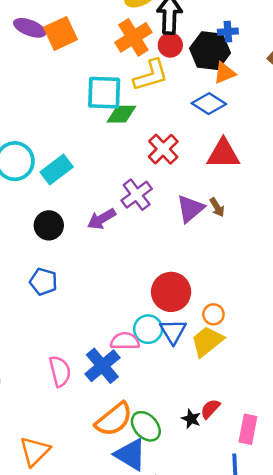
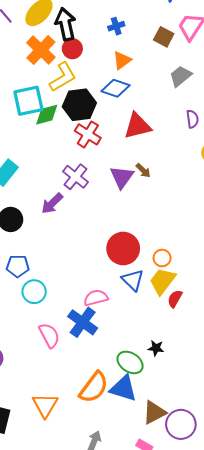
black hexagon: (210, 51) -> (79, 105), moved
cyan circle: (148, 329) -> (34, 292), moved
red semicircle: (210, 409) -> (175, 299), moved
orange semicircle: (114, 419) -> (94, 387), moved
black star: (191, 419) -> (156, 348), moved

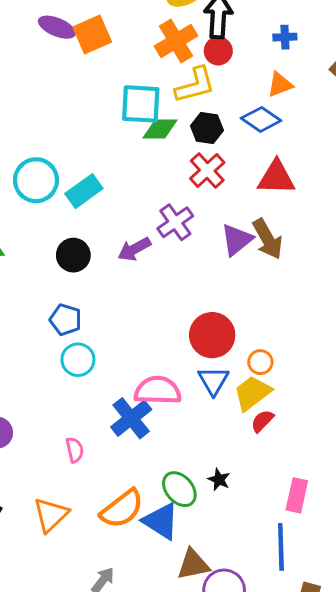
black hexagon: (79, 105) -> (207, 128), size x0.7
brown arrow: (143, 171) -> (268, 239), size x1.8
pink semicircle: (96, 298) -> (158, 390), size x1.4
pink semicircle: (49, 335) -> (75, 450), moved, size x0.7

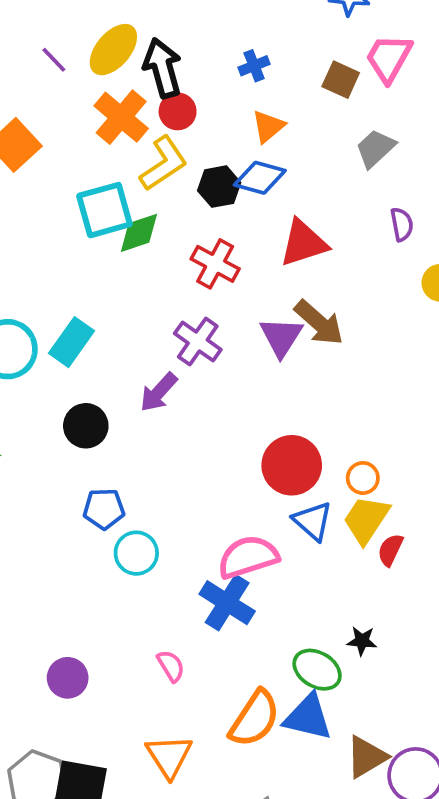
black hexagon: (207, 128) -> (219, 187), moved

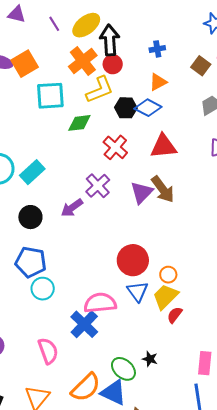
cyan square: (104, 210) -> (50, 96), moved
blue pentagon: (104, 509) -> (31, 262), size x1.4
pink semicircle: (171, 666) -> (48, 351), size x1.5

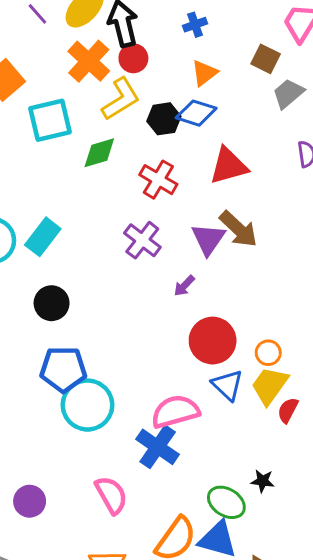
brown square: (201, 66) -> (266, 59), moved
purple arrow: (72, 208) -> (184, 286), moved, size x0.7
cyan circle: (43, 289) -> (87, 405), size x1.5

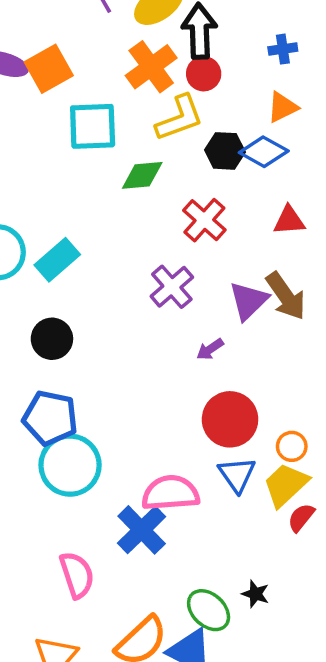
red triangle: (229, 166) -> (289, 220), size x0.7

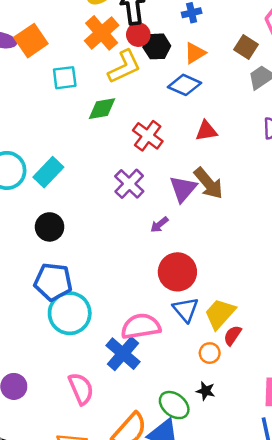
cyan square: (93, 126) -> (65, 78), size x0.7
black hexagon: (225, 151) -> (157, 46), moved
orange circle: (292, 446) -> (210, 353), moved

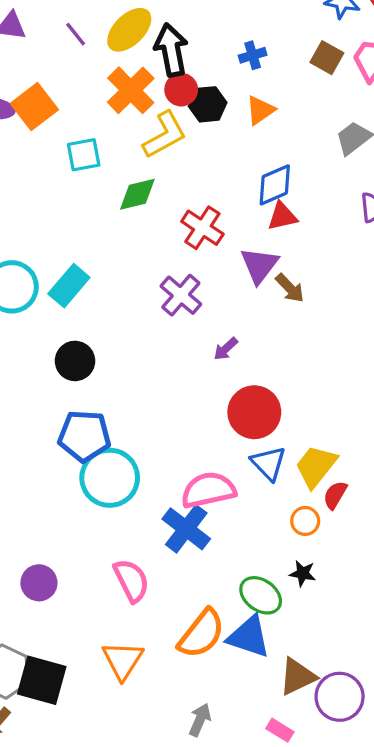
brown square: (246, 47) -> (327, 58), moved
blue diamond: (185, 85) -> (275, 185), moved, turned -44
brown arrow: (209, 183) -> (290, 288), size x0.7
purple triangle: (183, 189) -> (259, 265), moved

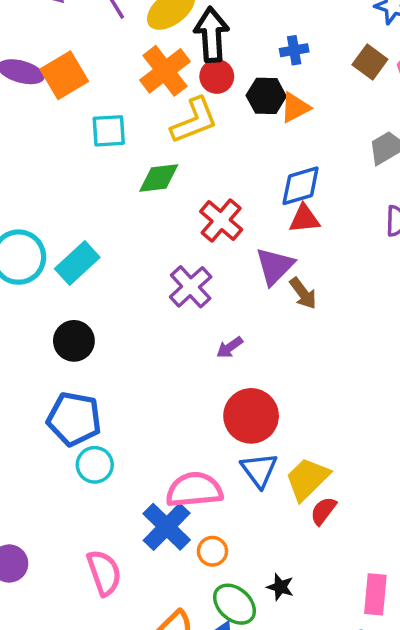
black hexagon: (208, 104) -> (266, 96), moved
cyan circle: (110, 478) -> (95, 465), size x0.6
orange circle: (305, 521) -> (212, 551), moved

